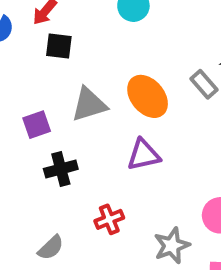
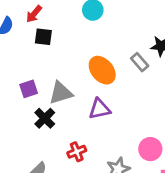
gray triangle: (89, 104) -> (61, 93), moved
black cross: (61, 169) -> (45, 118), turned -30

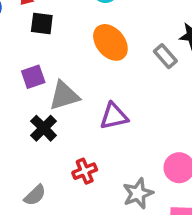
orange ellipse: (102, 70) -> (110, 42), moved
purple square: (29, 89) -> (33, 77), moved

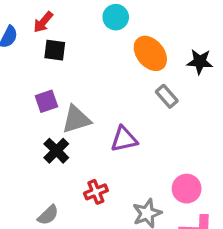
orange ellipse: (110, 42) -> (150, 53), moved
gray rectangle: (165, 56) -> (167, 96), moved

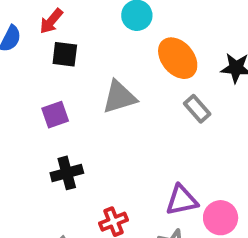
gray triangle: (76, 119) -> (119, 97), moved
purple triangle: (124, 139) -> (182, 200), moved
black cross: (56, 151) -> (67, 173), turned 30

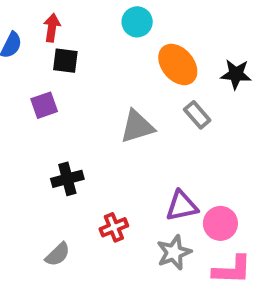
red arrow: (51, 21) -> (52, 28), turned 148
gray triangle: (119, 97) -> (137, 127), moved
purple square: (55, 115) -> (44, 105), moved

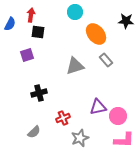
black star: (236, 74) -> (126, 21), moved
gray star: (174, 252) -> (80, 138), moved

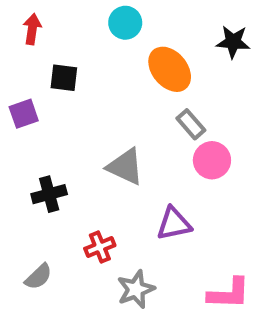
black square: (38, 32) -> (64, 78), moved
gray triangle: (75, 66) -> (125, 167), moved, turned 42
pink circle: (118, 116) -> (212, 160), moved

